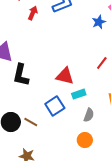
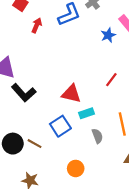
black L-shape: (21, 75) -> (24, 93), turned -55
gray semicircle: (89, 115) -> (97, 136), turned -40
orange circle: (85, 140) -> (76, 168), moved

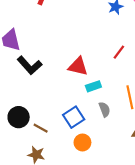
blue square: (60, 126) -> (74, 117), moved
brown line: (34, 144) -> (41, 128), moved

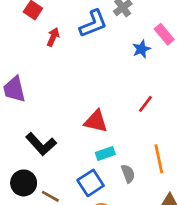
black L-shape: (30, 65) -> (41, 144), moved
cyan rectangle: (93, 86) -> (105, 153), moved

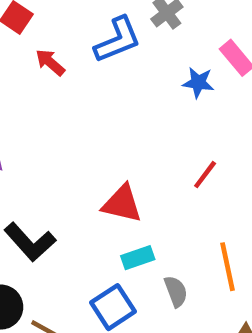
red arrow: (53, 37) -> (50, 62), turned -72
blue star: (141, 49) -> (198, 83), turned 30

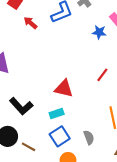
cyan rectangle: (138, 258) -> (57, 113), moved
gray semicircle: (176, 291) -> (89, 137), moved

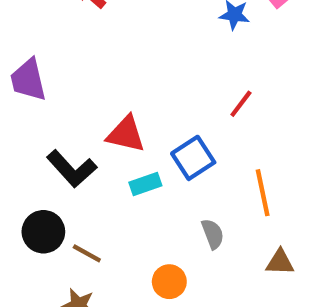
red triangle: (64, 88) -> (126, 134), moved
blue square: (60, 136) -> (193, 158), moved

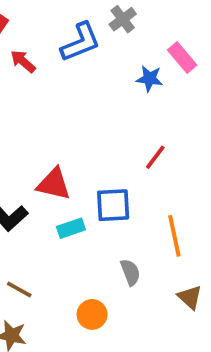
blue square: (193, 158) -> (113, 205), turned 30
brown triangle: (280, 262) -> (190, 297), turned 40

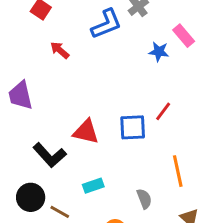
red arrow: (23, 61) -> (60, 50), moved
blue square: (113, 205) -> (133, 127), moved
cyan rectangle: (71, 228) -> (93, 186), moved

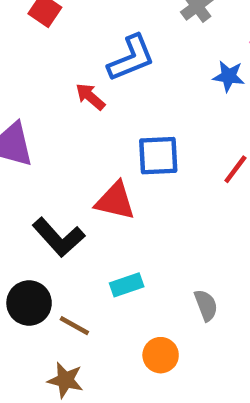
blue L-shape: (106, 24) -> (131, 58), moved
red arrow: (60, 50) -> (90, 97), moved
blue square: (133, 127) -> (158, 156), moved

